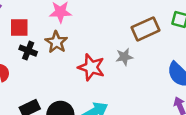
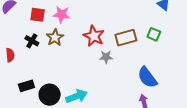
red square: (19, 28) -> (38, 15), moved
red star: (91, 67) -> (94, 36), moved

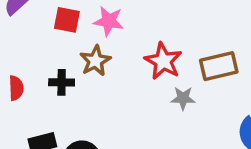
black cross: (32, 41) -> (62, 82), moved, turned -32

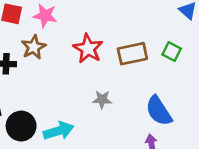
gray star: (183, 98) -> (102, 100), moved

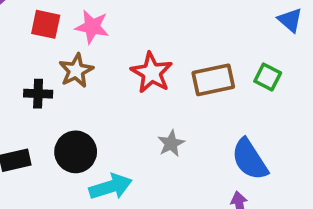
gray star: (102, 100) -> (171, 143), turned -30
black circle: (21, 126) -> (76, 152), moved

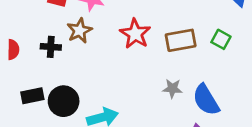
gray star: (171, 143) -> (172, 89), moved, turned 30
black circle: (76, 152) -> (64, 101), moved

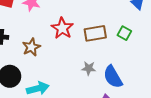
brown star: (79, 31) -> (31, 47), moved

